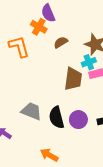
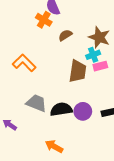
orange L-shape: (19, 47) -> (24, 63), moved, turned -30
black semicircle: (57, 117) -> (61, 109), turned 95

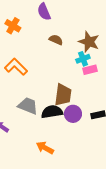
orange cross: (44, 20) -> (13, 26), moved
brown semicircle: (65, 35) -> (56, 40), turned 56
brown trapezoid: (78, 71) -> (63, 95), moved

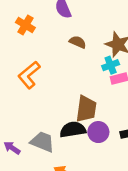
orange L-shape: (16, 67) -> (29, 75), turned -85
gray trapezoid: (28, 106) -> (42, 142), moved

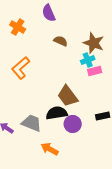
brown trapezoid: (86, 109) -> (68, 96), turned 135
purple circle: (98, 132) -> (73, 124), moved

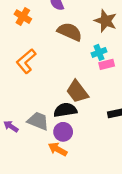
brown semicircle: (61, 41) -> (70, 32), size x1.6
brown star: (94, 43) -> (106, 21), moved
purple circle: (73, 124) -> (63, 132), moved

